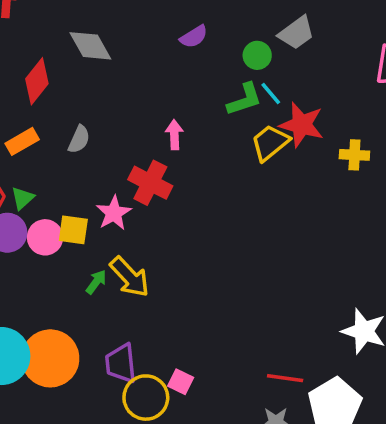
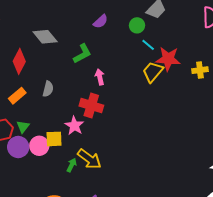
green L-shape: (244, 99) -> (82, 54), moved

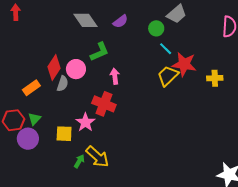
gray diamond: (45, 37) -> (85, 20), moved
red diamond: (19, 61) -> (54, 67), moved
pink circle: (39, 146) -> (76, 69), moved

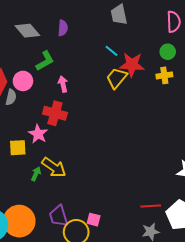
gray trapezoid: (177, 14) -> (119, 15), turned 125
purple semicircle: (120, 21) -> (63, 28), turned -42
green circle: (156, 28) -> (168, 52), moved

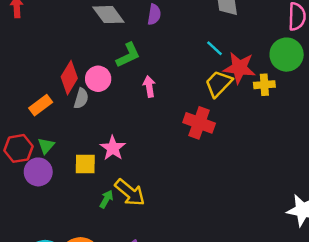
green circle: (168, 52) -> (287, 55), size x1.6
yellow cross: (164, 75) -> (264, 85), moved
red cross: (55, 113) -> (199, 123), moved

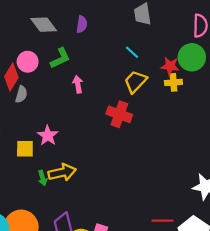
red star: (239, 68) -> (170, 66), moved, size x0.7
pink circle: (98, 79) -> (28, 62), moved
yellow arrow: (130, 193) -> (62, 172), turned -52
green arrow: (106, 199) -> (43, 178), turned 136

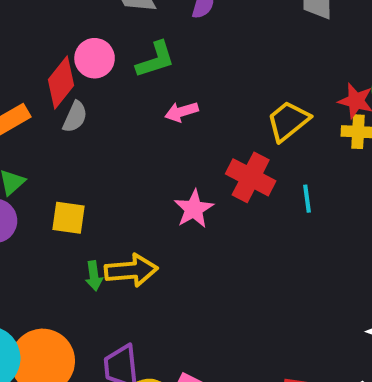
cyan line: (132, 52) -> (307, 199), moved, turned 32
pink arrow: (78, 84) -> (181, 112), turned -105
pink star: (48, 136) -> (194, 209), moved

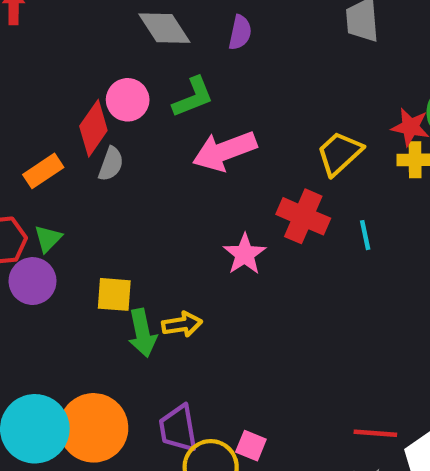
pink arrow: (181, 112) -> (225, 151), size x1.8
yellow square: (69, 218) -> (114, 294), moved
yellow arrow: (131, 270) -> (182, 324), size x0.7
green arrow: (94, 276) -> (142, 333), size x1.5

